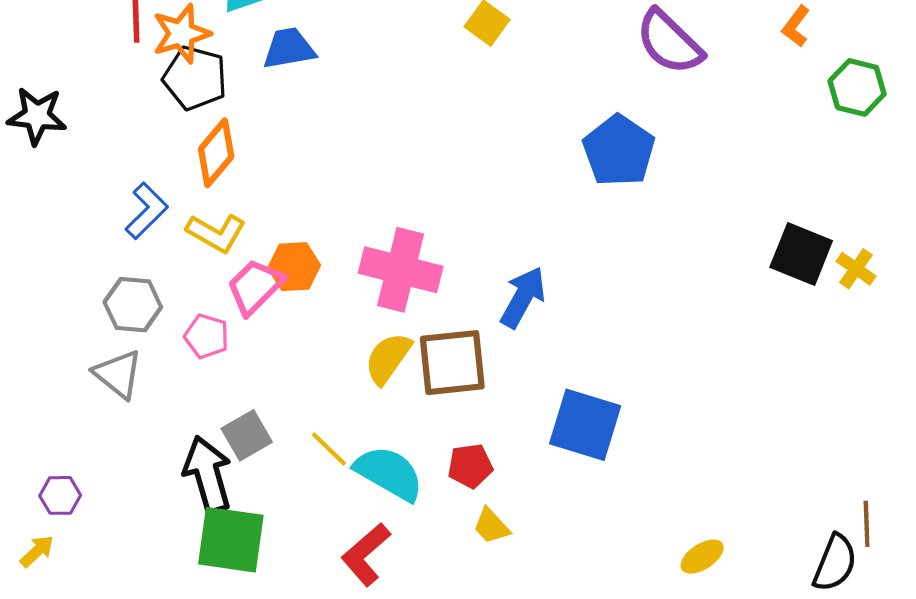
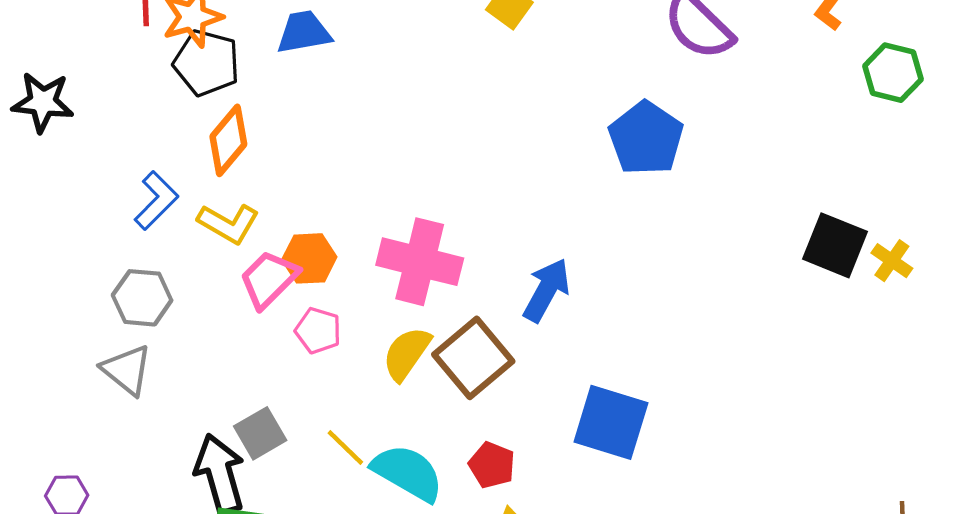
pink pentagon: (207, 336) -> (318, 331), moved
brown square: (452, 363) -> (473, 358), turned -34
red pentagon: (470, 466) -> (492, 465), turned 30

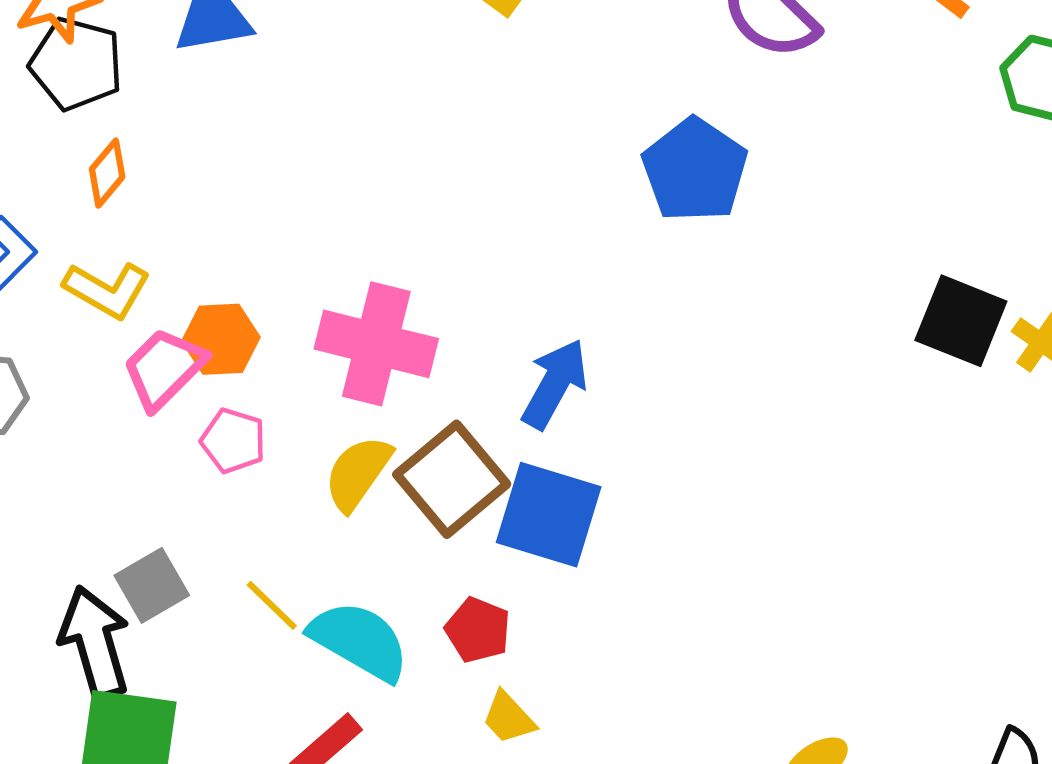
orange diamond: (228, 140) -> (107, 173), size x0.7
blue square: (611, 422) -> (549, 515), moved

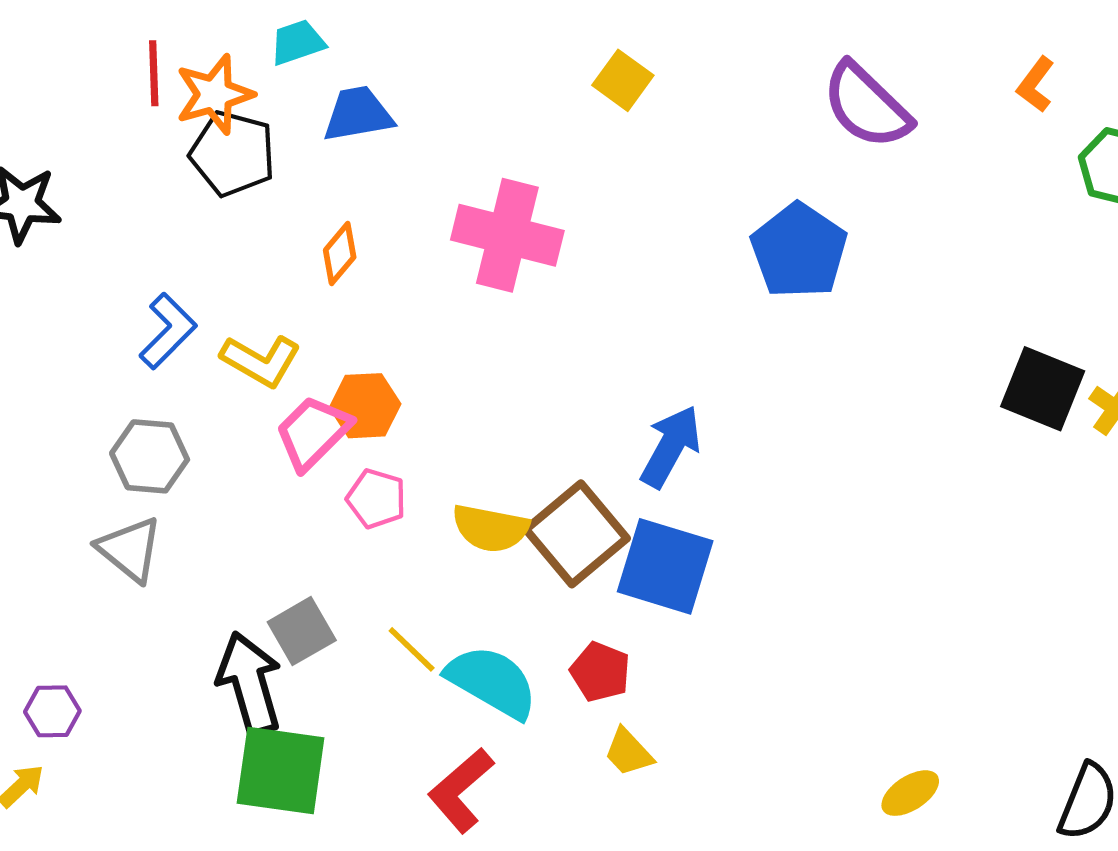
orange diamond: (107, 173) -> (340, 254), moved
pink cross: (376, 344) -> (507, 235), moved
yellow semicircle: (358, 473) -> (490, 528), turned -114

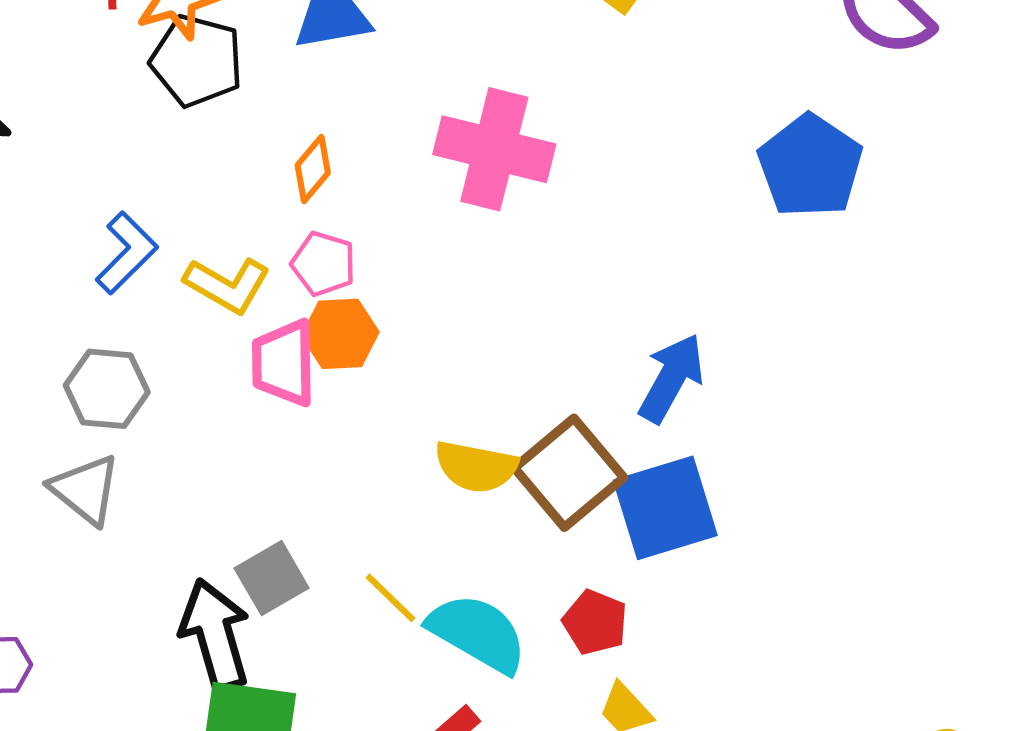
pink trapezoid: (313, 432) -> (284, 363), turned -46
pink pentagon: (376, 499) -> (323, 264), moved
blue square: (665, 566) -> (665, 508), turned -34

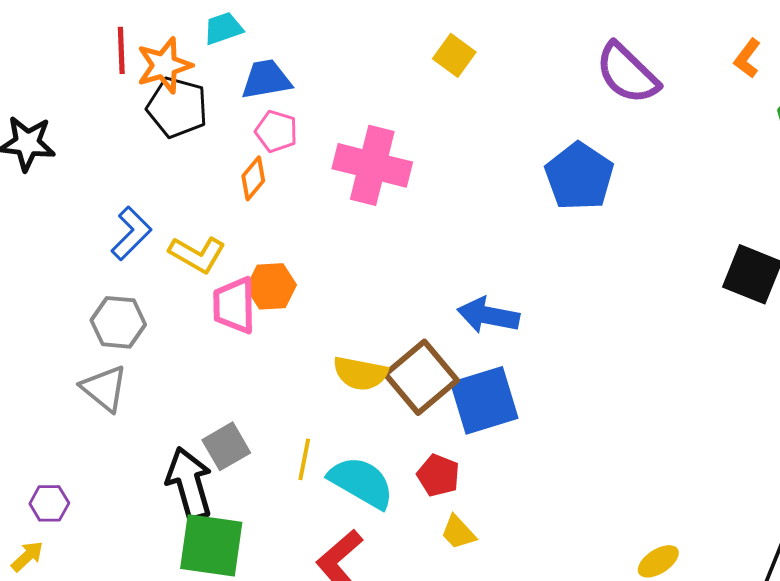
pink pentagon: (323, 264) -> (276, 131), moved
blue arrow: (671, 378) -> (488, 315), turned -108
yellow line: (391, 598) -> (304, 459), turned 57

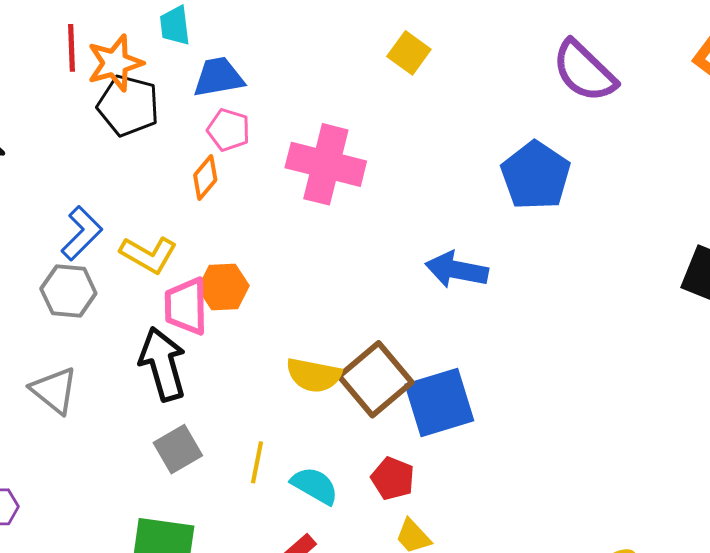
cyan trapezoid: (223, 28) -> (175, 26), turned -78
blue arrow: (488, 315) -> (457, 270), moved
gray hexagon: (118, 322) -> (68, 291), moved
cyan semicircle: (361, 482) -> (315, 486), size x0.7
black arrow: (189, 483) -> (163, 364), moved

